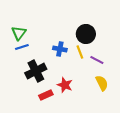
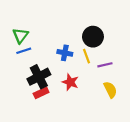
purple line: (97, 60) -> (105, 65), turned -40
red star: (65, 85) -> (70, 82), moved
red rectangle: (46, 95) -> (41, 93), moved

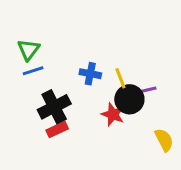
black circle: (93, 37) -> (129, 99), moved
red star: (70, 82) -> (113, 114), moved
yellow semicircle: (110, 90) -> (164, 140), moved

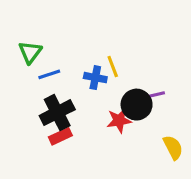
blue line: (33, 71) -> (49, 74), moved
yellow line: (120, 78) -> (113, 66), moved
red star: (113, 114) -> (119, 120), turned -30

